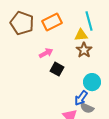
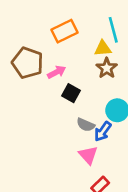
brown pentagon: (22, 23) -> (28, 63), moved
gray semicircle: (87, 108) -> (86, 125), moved

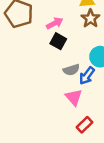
pink arrow: (57, 72) -> (55, 23), moved
gray semicircle: (86, 125) -> (71, 70), turned -42

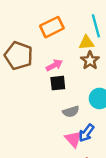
black square: (58, 41) -> (58, 83), turned -35
blue arrow: (87, 76) -> (86, 133), moved

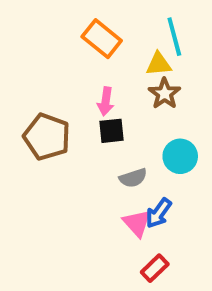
orange rectangle: (52, 27) -> (102, 39), turned 65
brown pentagon: (19, 56) -> (47, 137), moved
pink arrow: (54, 65) -> (106, 101), turned 126

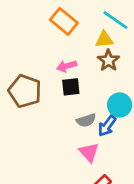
cyan line: (174, 37) -> (115, 20), turned -40
pink arrow: (106, 101) -> (67, 66), turned 66
blue arrow: (159, 213) -> (107, 126), moved

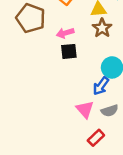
brown pentagon: (25, 91) -> (31, 18), moved
gray semicircle: (86, 120) -> (110, 111), moved

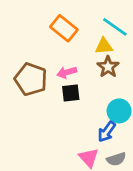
brown pentagon: (31, 18) -> (31, 79), moved

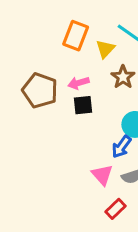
orange rectangle: (64, 28) -> (76, 36), turned 72
yellow triangle: (104, 46) -> (105, 49), moved, turned -42

